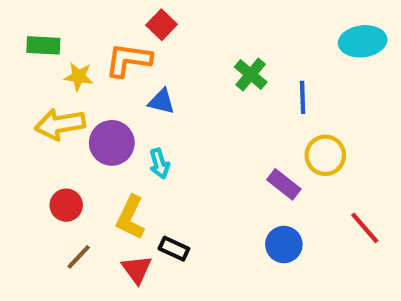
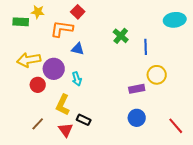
yellow star: (79, 77) -> (38, 12), moved
purple rectangle: (284, 184) -> (137, 89), turned -49
red circle: (66, 205) -> (38, 85), moved
red line: (365, 228) -> (176, 126), moved

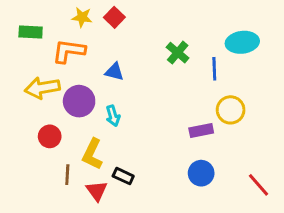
yellow star: (38, 12) -> (82, 17), moved
cyan ellipse: (175, 20) -> (242, 42), moved
orange L-shape: (62, 29) -> (69, 51), moved
red circle: (38, 85) -> (50, 136), moved
brown line: (38, 124) -> (67, 175), moved, turned -40

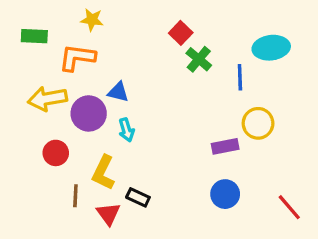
red square: (114, 17) -> (181, 33), moved
blue triangle: (114, 72) -> (118, 92), moved

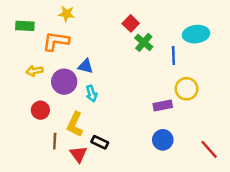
yellow arrow: (48, 99) -> (34, 71), size x0.6

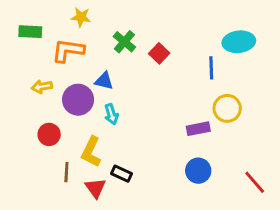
red square: (131, 23) -> (159, 53), moved
green cross: (144, 42) -> (124, 42), moved

